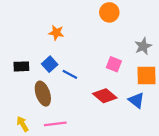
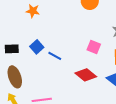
orange star: (56, 33) -> (33, 11), moved
brown ellipse: (43, 94) -> (15, 77), moved

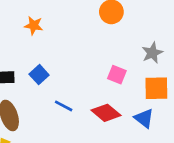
blue line: (55, 56) -> (64, 106), moved

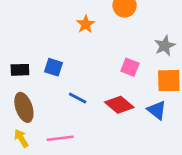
orange star: (34, 25) -> (86, 24), moved, turned 30
blue square: (39, 75) -> (53, 67), turned -30

